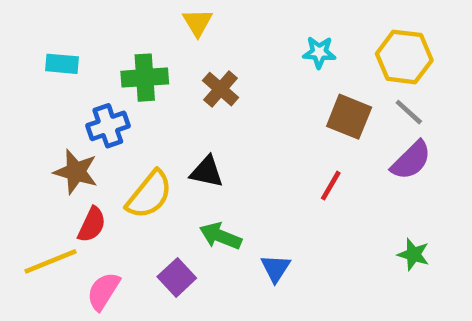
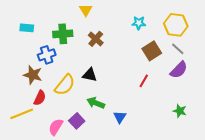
brown square: (349, 117) -> (152, 51), turned 36
pink semicircle: (103, 291) -> (56, 127), moved

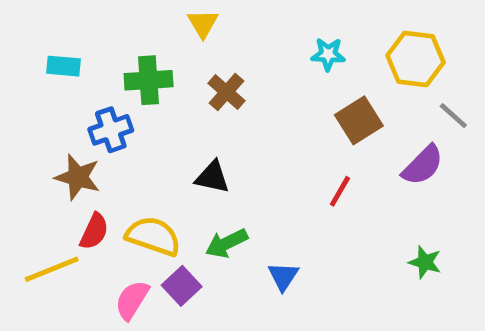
gray line: (178, 49) -> (453, 116), moved
yellow semicircle: (65, 85) -> (153, 236), moved, turned -110
green arrow: (96, 103) -> (227, 243), turned -48

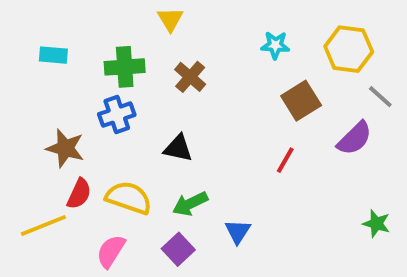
blue cross: (111, 130) -> (117, 115), moved
green star: (425, 262) -> (376, 224), moved
purple square: (182, 286) -> (178, 249), moved

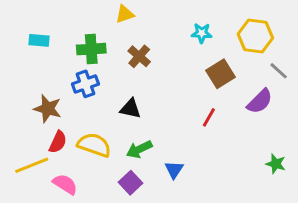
yellow triangle: (170, 19) -> (125, 14), turned 42
pink semicircle: (111, 251) -> (65, 184), moved, turned 90

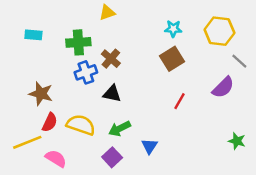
brown cross: (139, 56) -> (111, 59), moved
brown square: (221, 74) -> (172, 59), moved
blue cross: (85, 84) -> (86, 72), moved

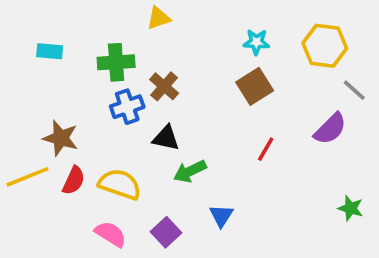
green arrow: (120, 129) -> (190, 171), moved
yellow line: (27, 142) -> (27, 177), moved
pink semicircle: (56, 159) -> (111, 234), moved

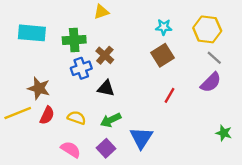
cyan rectangle: (50, 51) -> (32, 33), size x1.6
gray line: (354, 90) -> (214, 58), moved
green arrow: (190, 171) -> (111, 120), moved
yellow semicircle: (120, 184) -> (77, 118), size x0.7
blue triangle: (221, 216) -> (141, 138), size x1.5

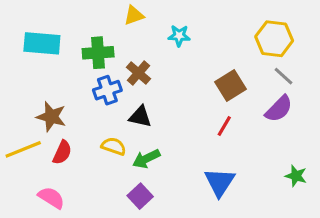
cyan star: (164, 27) -> (179, 36), moved
brown square: (162, 55) -> (230, 85), moved
yellow semicircle: (77, 118) -> (114, 146), moved
blue triangle: (141, 138) -> (220, 182), moved
pink semicircle: (71, 149) -> (51, 198), moved

